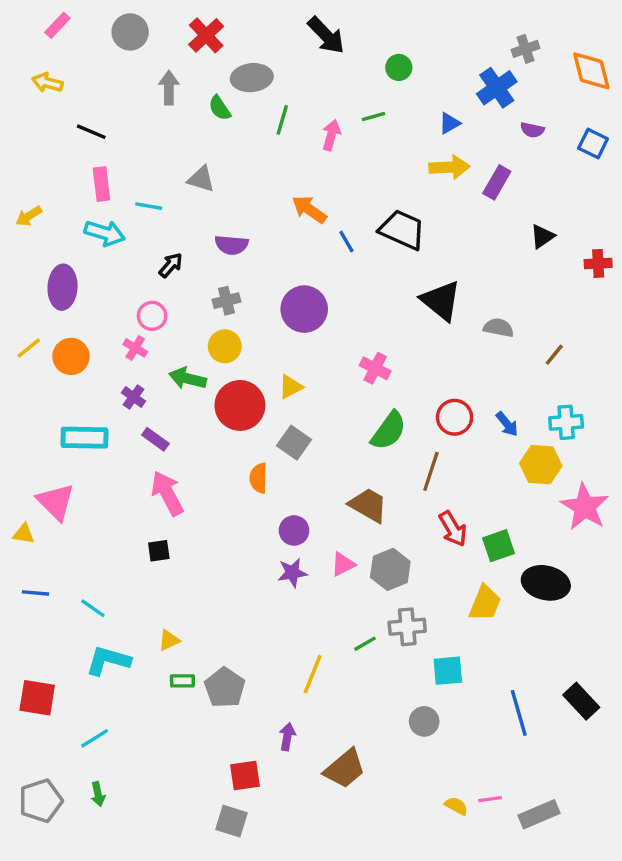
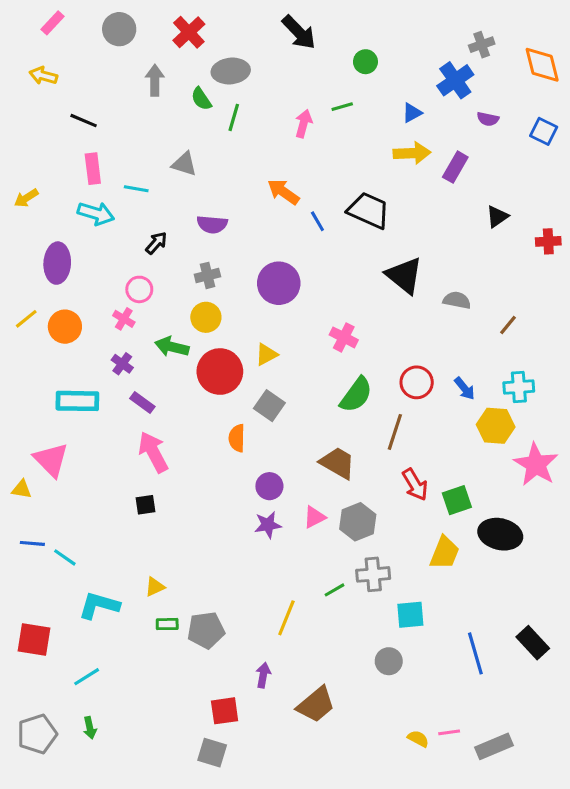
green line: (282, 120) -> (234, 117), moved
cyan line: (93, 608) -> (65, 557), moved
gray pentagon: (225, 688) -> (206, 630), turned 30

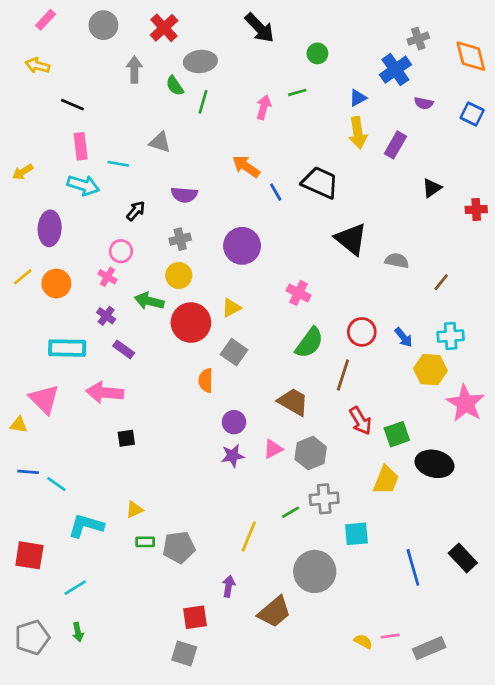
yellow arrow: (412, 153) -> (358, 133), turned 84
pink arrow: (153, 452) -> (105, 393), moved, turned -57
gray circle: (389, 661) -> (315, 571), moved, size x1.8

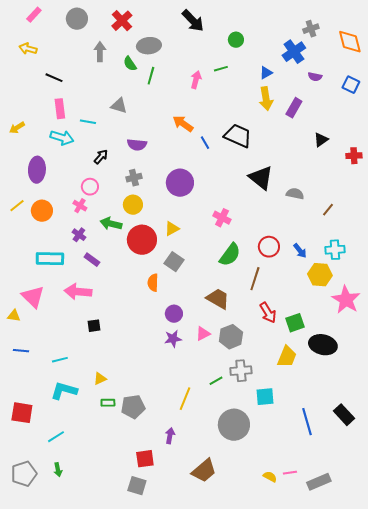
cyan line: (56, 484) -> (60, 360), moved, turned -49
brown trapezoid: (274, 612) -> (204, 471), moved

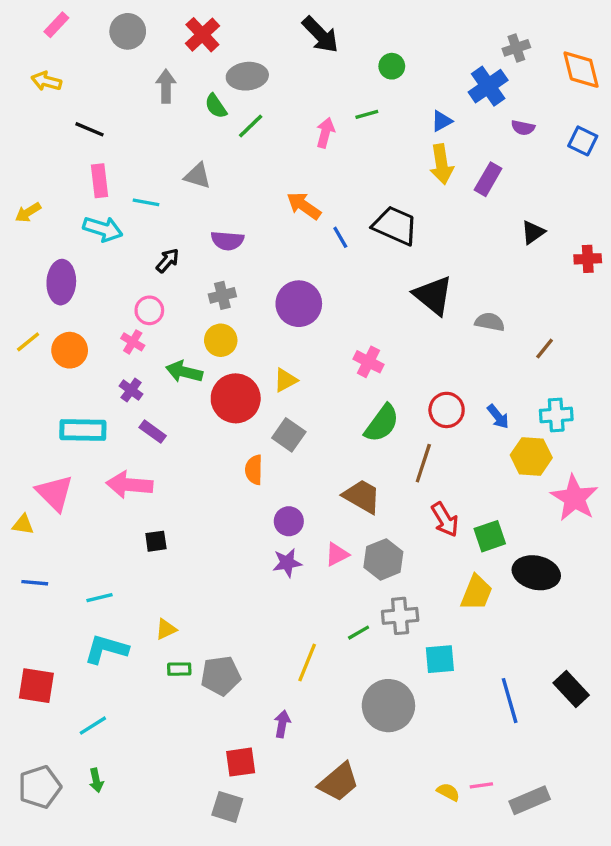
green line: (151, 76) -> (251, 126), turned 30

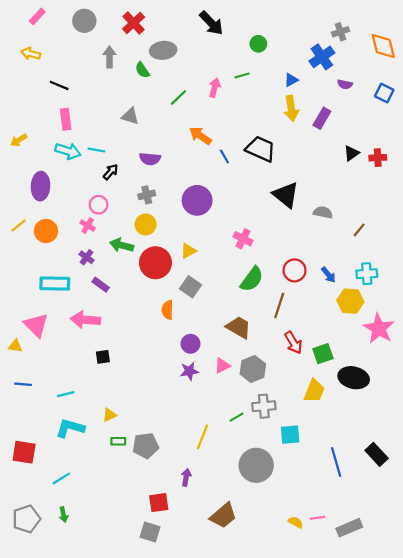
green line: (251, 126) -> (178, 97), moved
cyan line: (146, 202) -> (96, 150), moved
red cross: (588, 259) -> (378, 158), moved

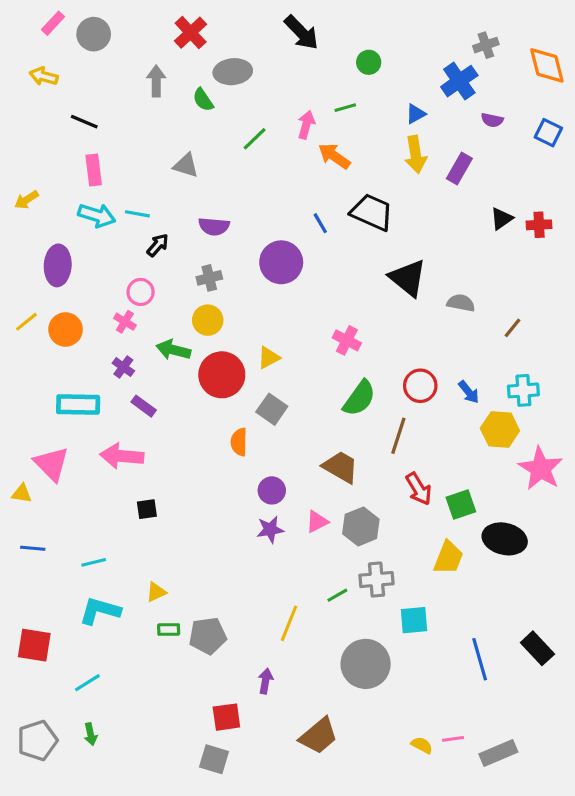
gray circle: (84, 21) -> (94, 34), moved
orange arrow: (200, 136) -> (334, 156), moved
purple circle: (197, 200) -> (281, 262), moved

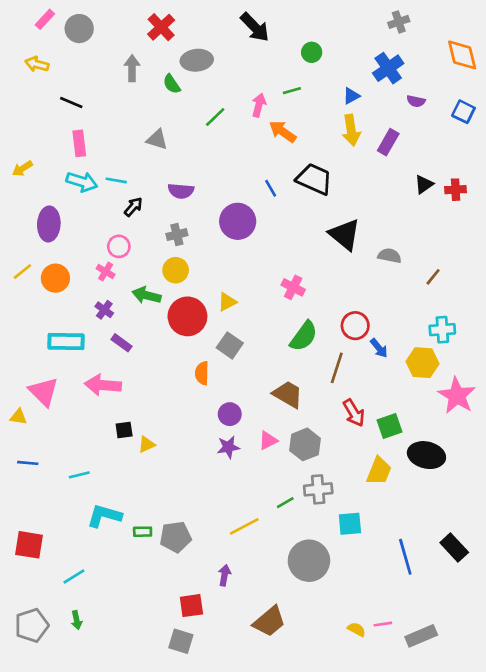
gray cross: (486, 45) -> (399, 22), moved
blue arrow: (469, 392) -> (379, 348), moved
yellow triangle: (156, 592) -> (147, 444), moved
cyan L-shape: (100, 611) -> (104, 516), moved
yellow line: (289, 623) -> (244, 526), turned 40

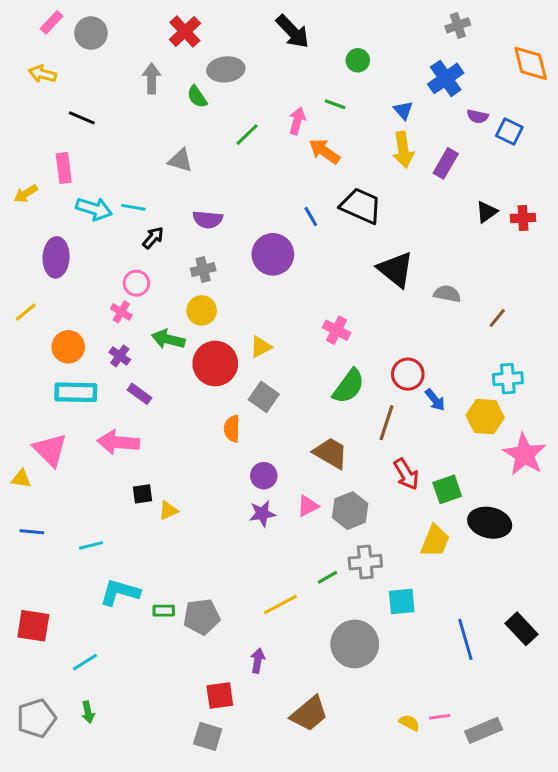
green line: (292, 91) -> (335, 104), turned 36
blue triangle: (351, 96) -> (403, 110), turned -42
blue square: (463, 112) -> (509, 132), moved
pink rectangle: (79, 143) -> (64, 168), moved
orange circle: (55, 278) -> (68, 347), moved

